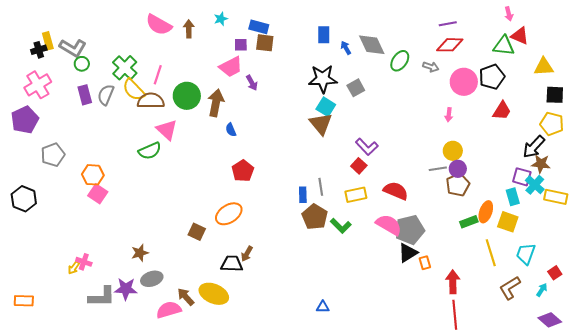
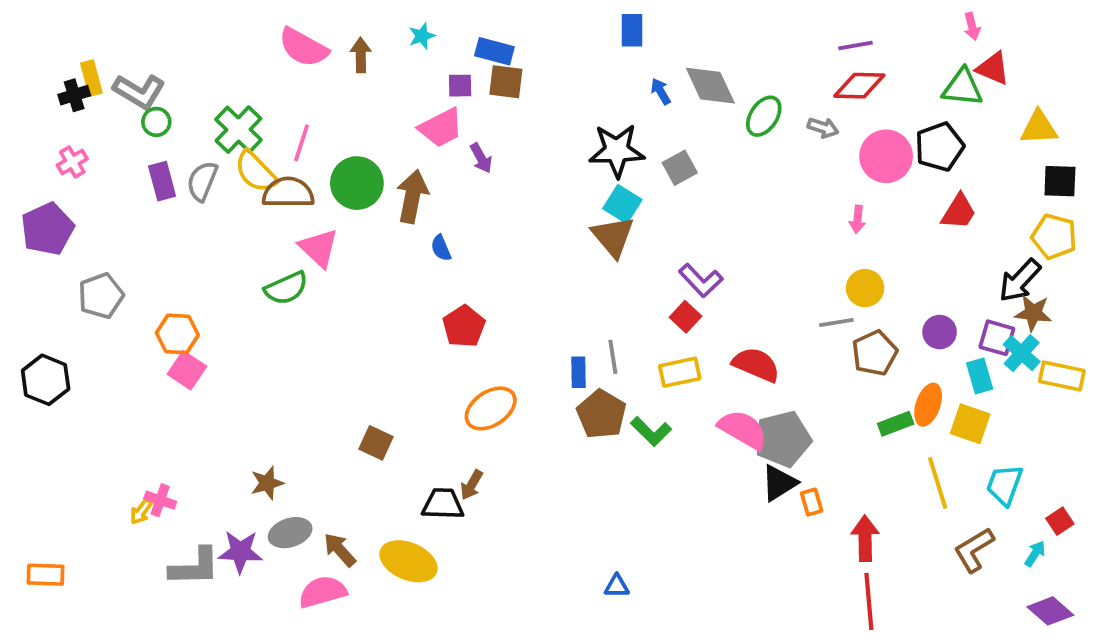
blue rectangle: (324, 35) -> (632, 30), moved
pink cross: (38, 85) -> (72, 162), size x0.6
purple circle: (458, 169) -> (940, 332), moved
orange ellipse: (229, 214) -> (491, 408), moved
brown arrow: (186, 297) -> (340, 550), moved

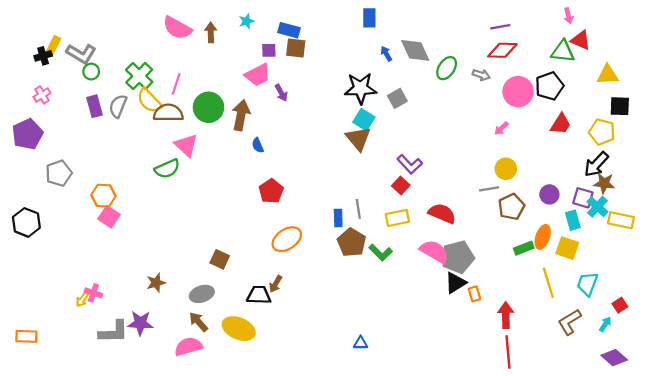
yellow rectangle: (91, 78) -> (53, 46), turned 42
pink arrow: (857, 219) -> (501, 129), turned 40
yellow pentagon: (1054, 237) -> (602, 132), moved
gray ellipse: (290, 533) -> (202, 294), moved

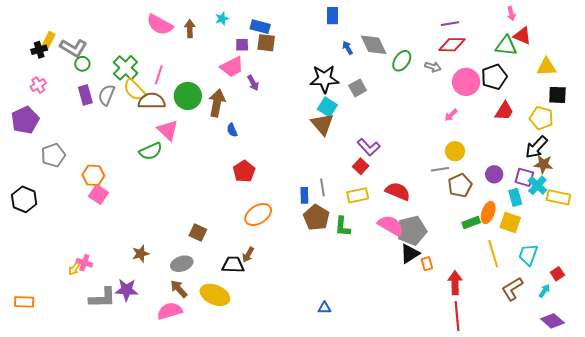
green L-shape: (381, 253) -> (342, 227), turned 50

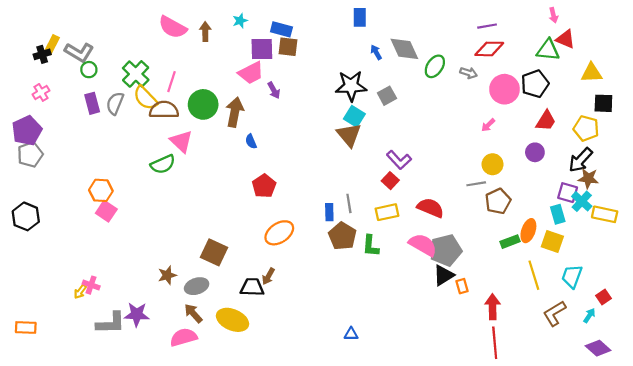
purple square: (242, 45) -> (262, 49), size x1.6
gray pentagon: (53, 155) -> (30, 154), moved
purple circle: (494, 174) -> (535, 152), moved
brown square: (198, 233) -> (214, 252), size x1.4
brown star: (141, 254) -> (167, 275), moved

